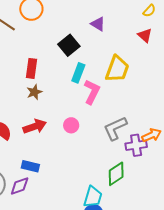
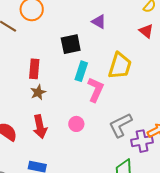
black square: (69, 45) -> (71, 44), turned 30
red arrow: (35, 126) -> (40, 127), turned 100

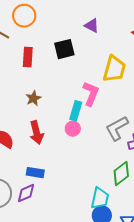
red rectangle: (34, 69) -> (28, 57), moved
cyan rectangle: (81, 71) -> (76, 111), moved

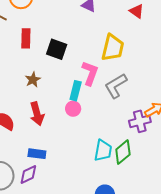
black square: (64, 49) -> (57, 49), moved, turned 35
gray L-shape: (117, 128) -> (116, 86), moved
cyan trapezoid: (100, 198) -> (103, 150), moved

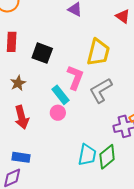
cyan rectangle: (76, 91) -> (61, 95), turned -54

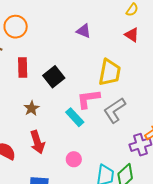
black square: (42, 53) -> (54, 77), turned 35
pink L-shape: (75, 77) -> (88, 99), turned -115
pink circle: (58, 113) -> (74, 159), moved

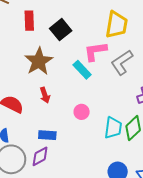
brown star: (32, 108) -> (39, 61), size x1.8
red arrow: (37, 142) -> (45, 95), size x0.7

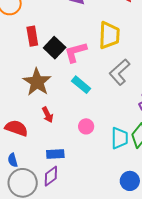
red rectangle: (29, 21) -> (32, 36), moved
pink L-shape: (95, 51) -> (76, 52), moved

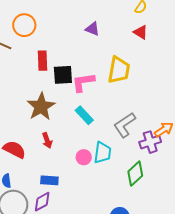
black square: (55, 48) -> (63, 75), turned 35
gray L-shape: (120, 72) -> (125, 125), moved
cyan trapezoid: (120, 138) -> (103, 153), moved

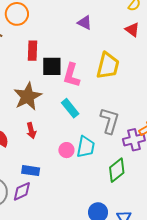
pink L-shape: (83, 82) -> (71, 75), turned -70
gray L-shape: (125, 125) -> (110, 121), turned 136

